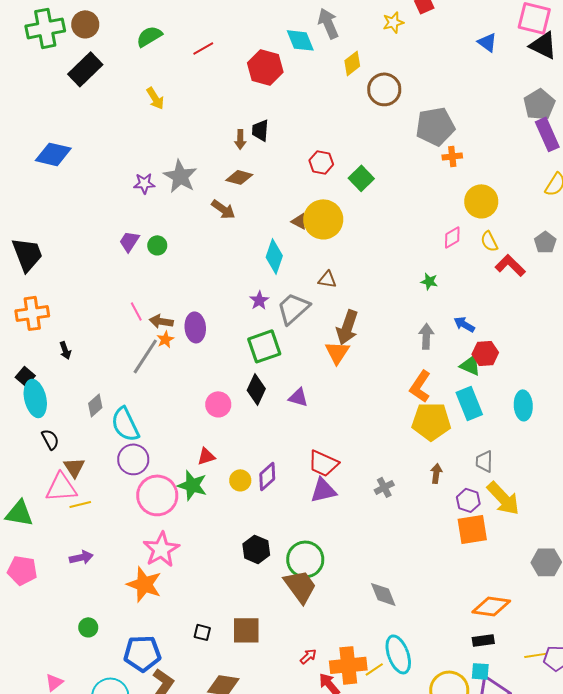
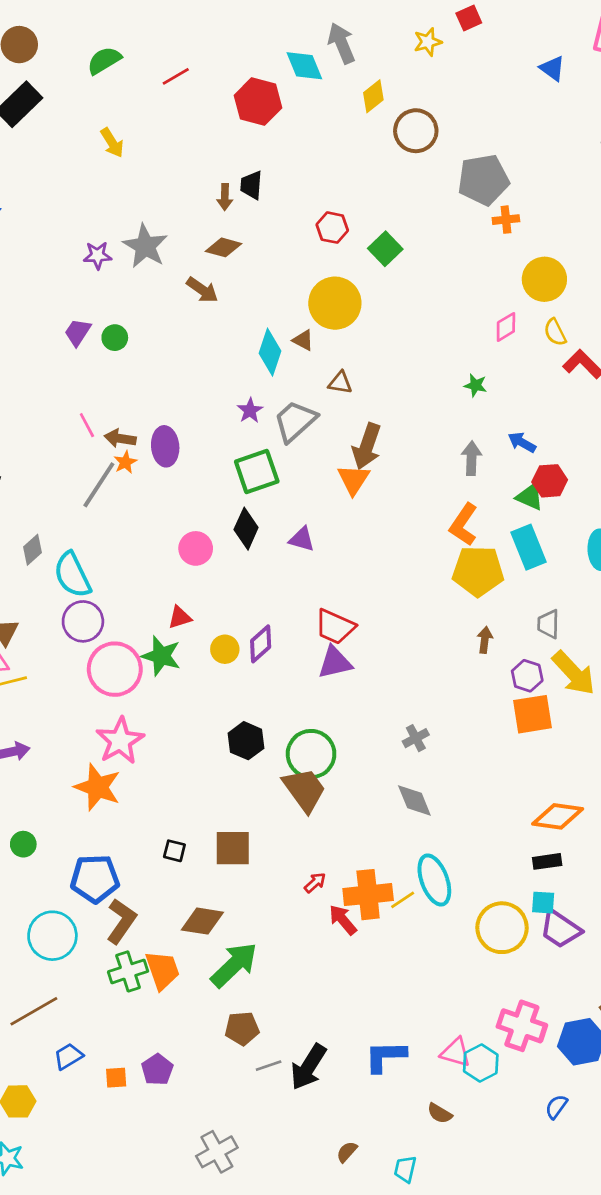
brown triangle: (299, 221) -> (303, 340), moved
gray cross: (384, 487) -> (416, 738), moved

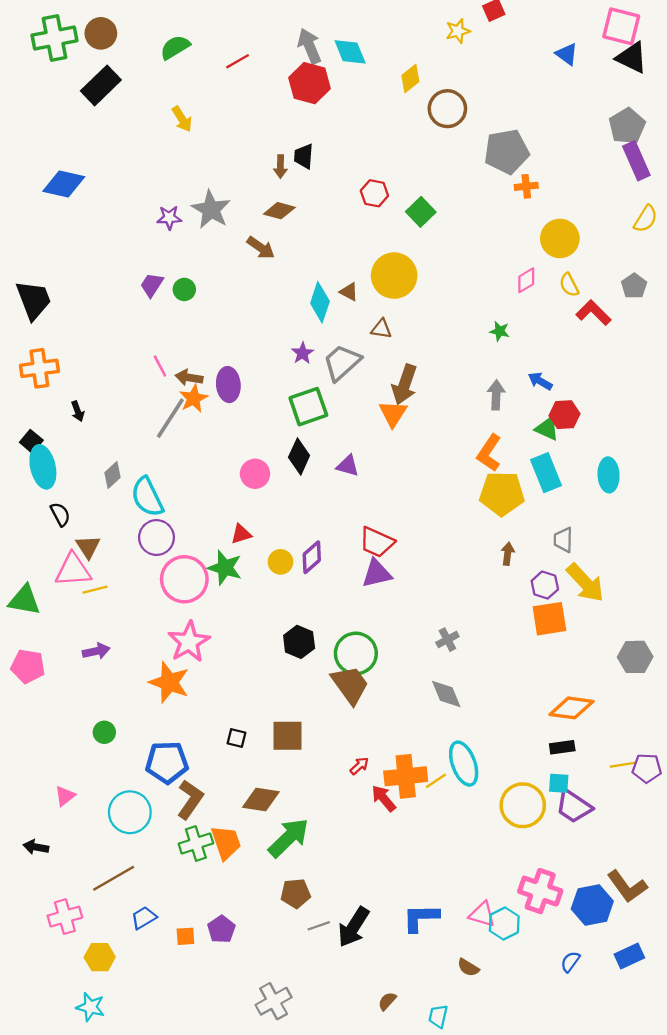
gray arrow: (342, 43) -> (309, 46), moved
yellow circle: (335, 303) -> (394, 276), moved
orange star: (125, 462) -> (194, 398), size x1.4

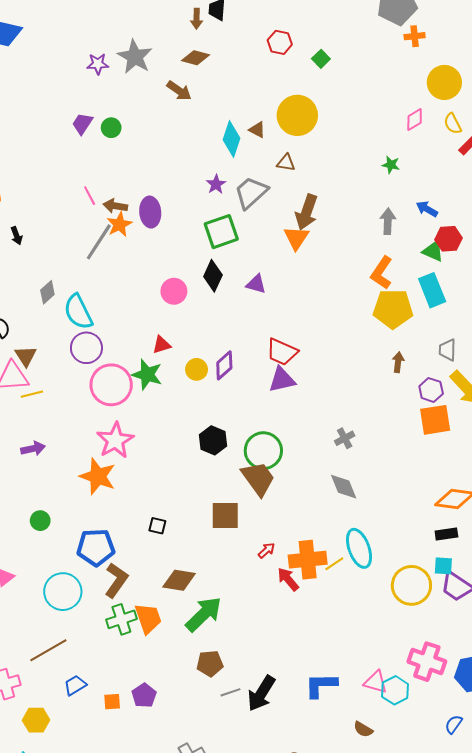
green square: (421, 212) -> (321, 59), size x0.7
brown square: (287, 736) -> (225, 515), moved

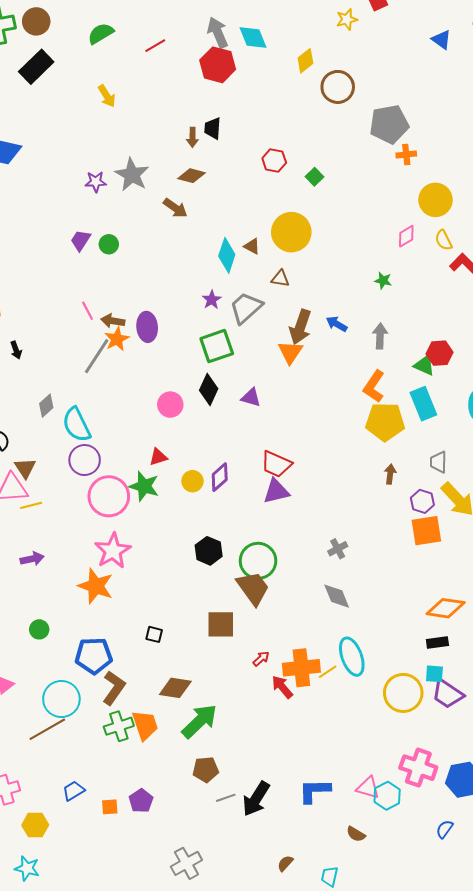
blue arrow: (427, 209) -> (337, 324), moved
brown line: (48, 650) -> (47, 729), moved

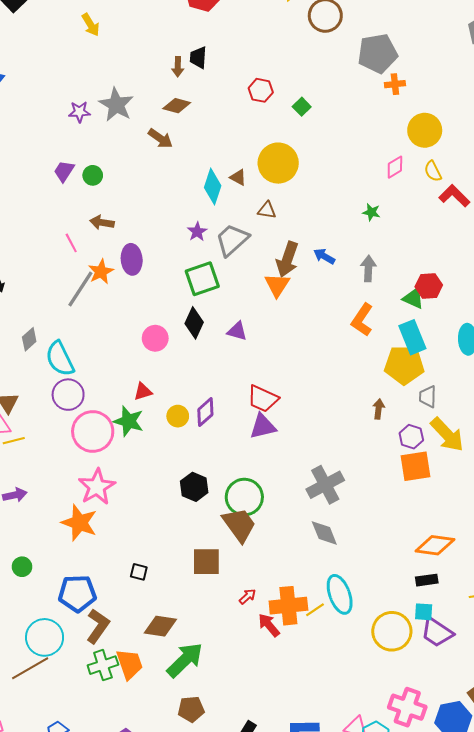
brown arrow: (113, 321) -> (102, 222), moved
yellow pentagon: (385, 422) -> (404, 365), moved
gray cross: (338, 549) -> (325, 485), size x1.8

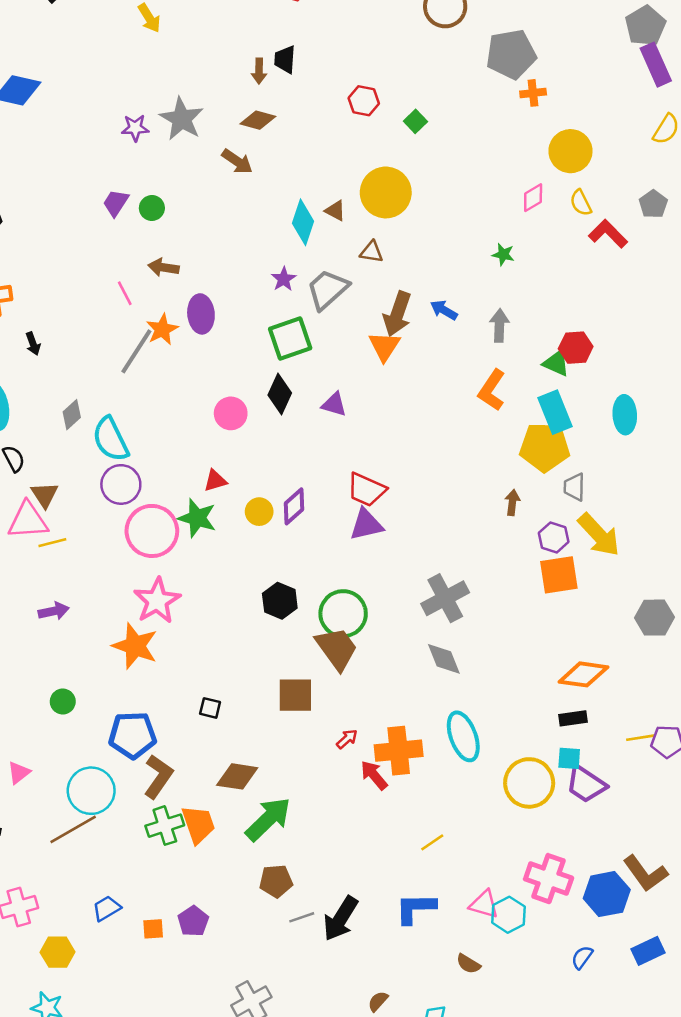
yellow line: (315, 610) -> (432, 842), moved

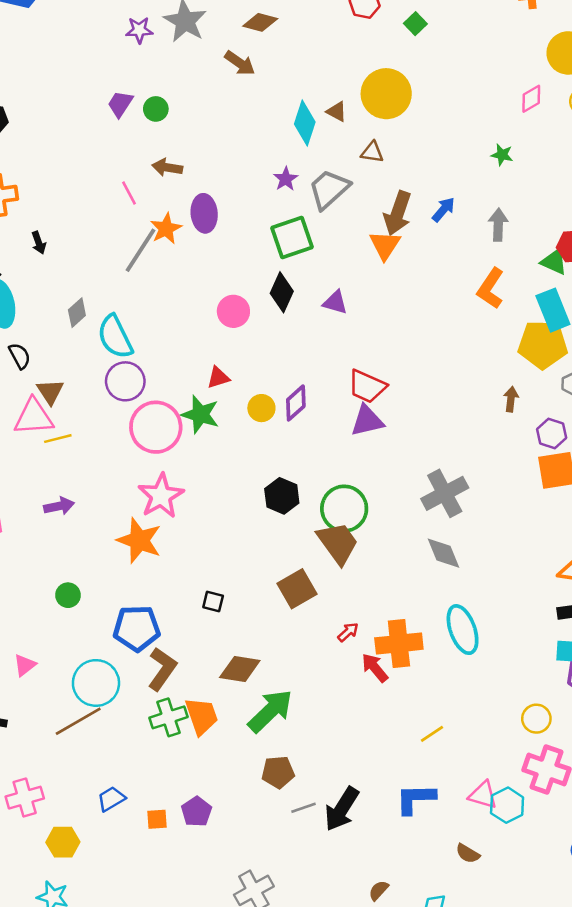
blue arrow: (444, 310) -> (443, 210), turned 100
brown square: (295, 695) -> (297, 589), turned -30
yellow circle: (529, 783) -> (536, 719), moved, size x0.6

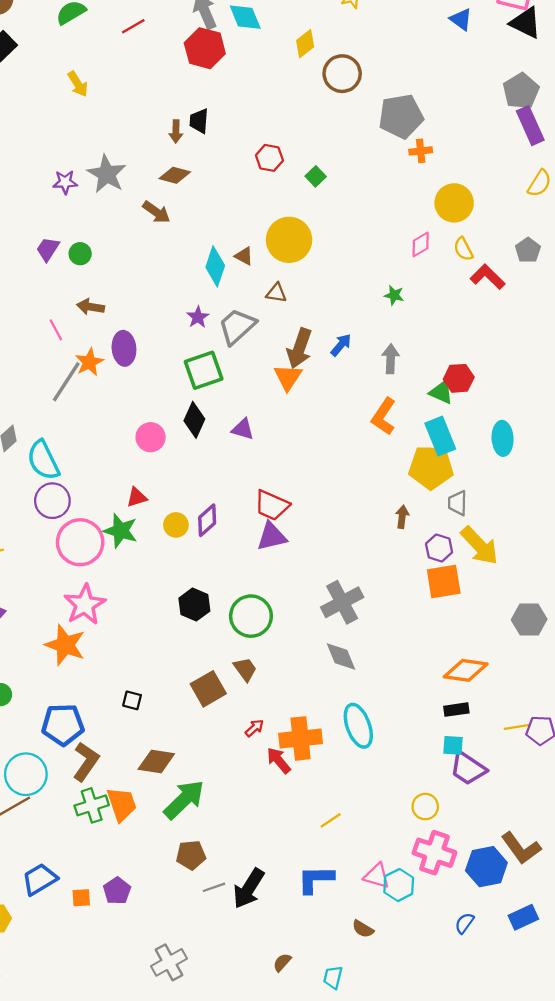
brown trapezoid: (338, 543) -> (245, 669), moved, size x0.6
blue trapezoid: (111, 799) -> (40, 879), size x1.4

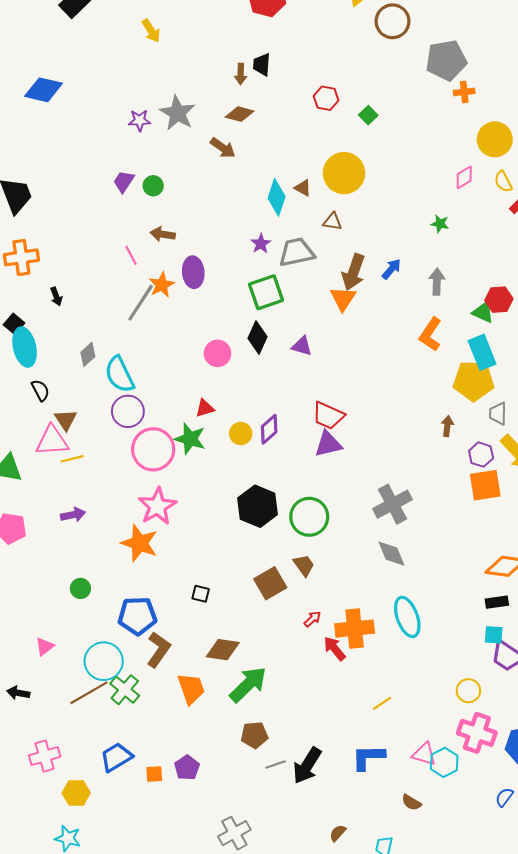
gray trapezoid: (237, 326) -> (297, 252), turned 30
black hexagon: (194, 605) -> (258, 506), size x1.4
green cross: (92, 805) -> (125, 690), moved, turned -32

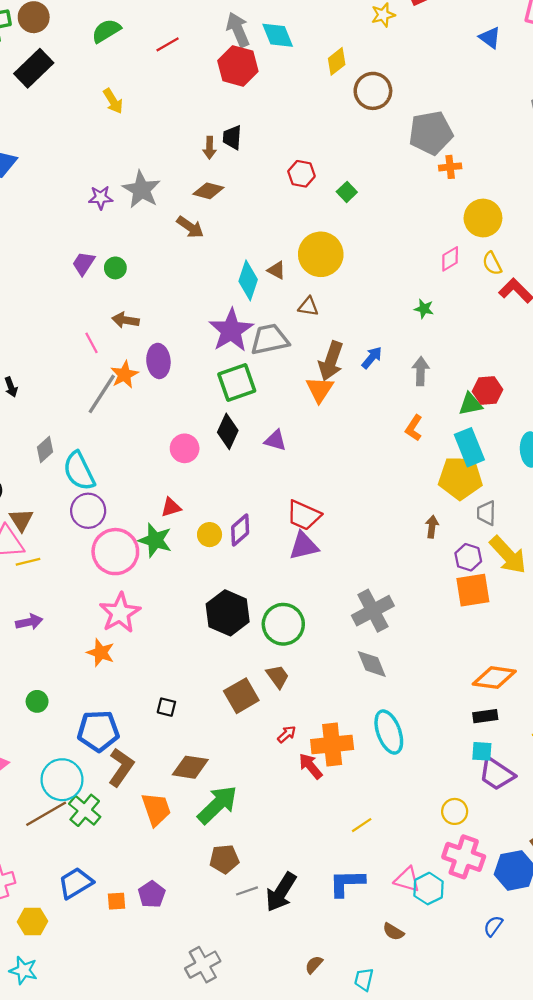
purple star: (261, 244) -> (231, 330), size x2.0
green triangle: (483, 312) -> (471, 404), turned -35
orange L-shape: (430, 334) -> (414, 428), size x0.7
orange star: (139, 543) -> (101, 653), size x0.7

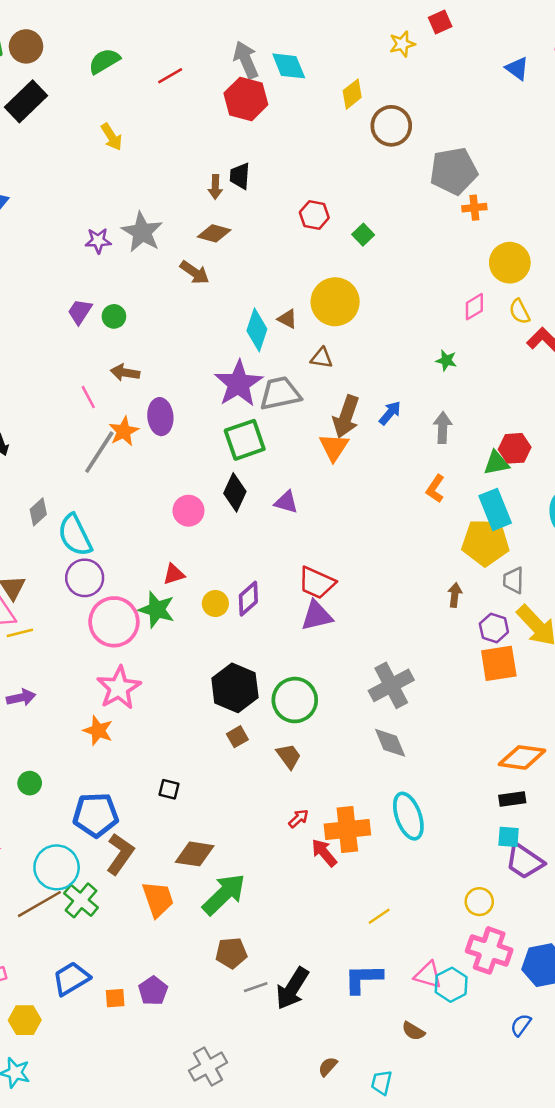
brown square: (241, 696) -> (237, 737), moved, size x0.6

